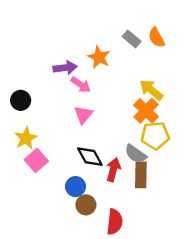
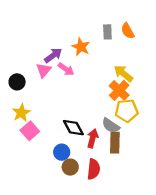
gray rectangle: (132, 39) -> (107, 32), turned 48
purple arrow: (65, 68) -> (53, 55), turned -30
pink triangle: (83, 115) -> (44, 70), moved
red semicircle: (115, 222) -> (94, 169), moved

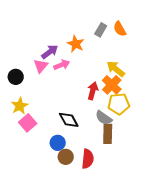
gray rectangle: (107, 32) -> (101, 30), turned 32
pink arrow: (66, 69) -> (62, 65), turned -56
red arrow: (93, 138) -> (93, 91), moved

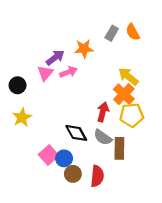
orange star: (76, 44) -> (84, 49), turned -30
red arrow: (93, 91) -> (103, 112), moved
gray semicircle: (104, 118) -> (103, 137), moved
pink square: (28, 123) -> (49, 155), moved

